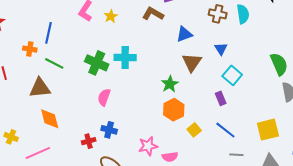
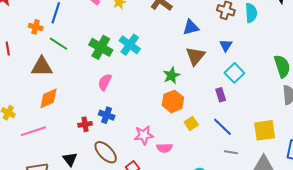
cyan cross: (125, 58) -> (130, 45), turned 30
orange diamond: (50, 119) -> (49, 98), turned 75

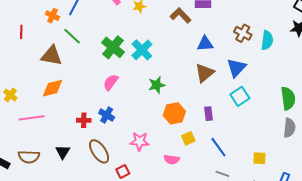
blue triangle: (226, 45) -> (236, 68), size x1.5
green star: (171, 75) -> (157, 85), moved
purple rectangle: (221, 95) -> (209, 114), moved
yellow square: (265, 130) -> (259, 158), size x0.6
pink semicircle: (164, 148) -> (172, 159), moved

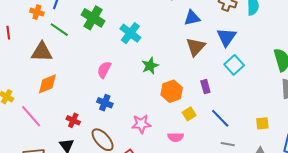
green cross: (113, 47) -> (93, 18), moved
pink line: (32, 118) -> (31, 116), turned 65
red cross: (84, 120) -> (73, 120), moved, turned 32

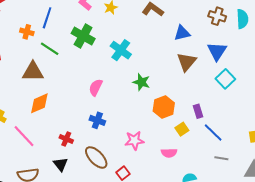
green star: (150, 66) -> (141, 82), turned -30
purple rectangle: (205, 87) -> (198, 111), moved

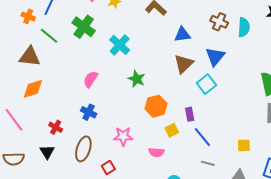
cyan square: (225, 79) -> (206, 84), moved
brown ellipse: (96, 157) -> (83, 149), turned 55

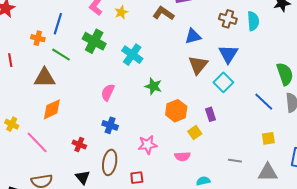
blue line: (202, 137) -> (264, 102), moved
black triangle: (47, 152) -> (83, 177), moved
red square: (108, 167) -> (137, 178), turned 32

